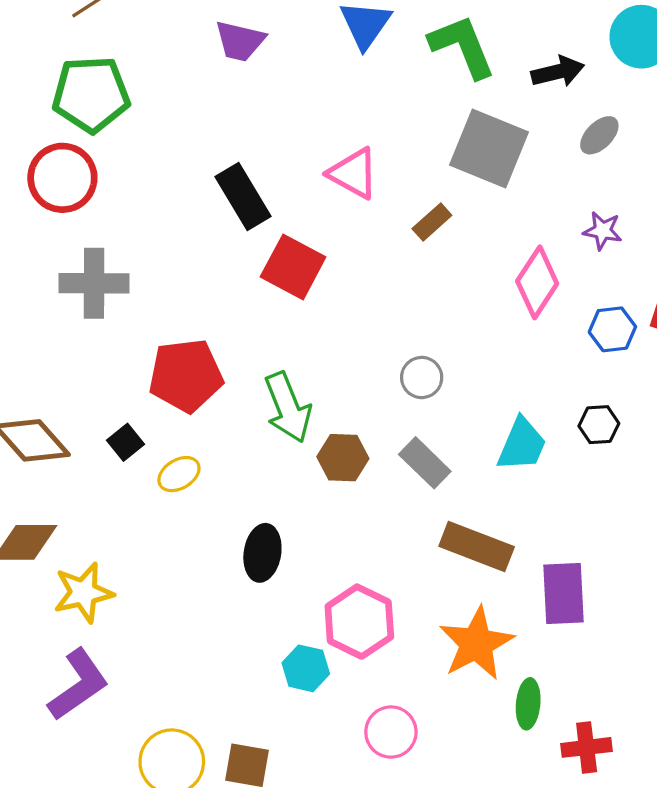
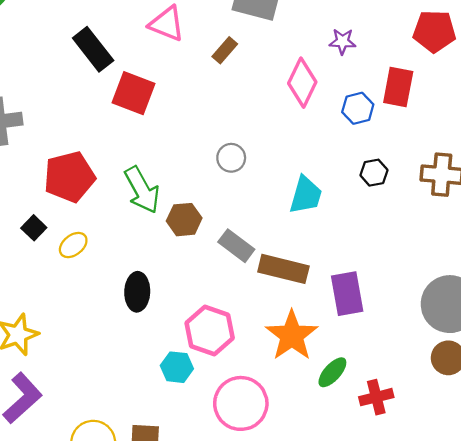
black hexagon: (599, 425) -> (374, 173), moved
gray rectangle: (425, 463) -> (236, 246), moved
green ellipse: (528, 704) -> (332, 372), turned 44
pink circle: (391, 732) -> (241, 403), size x1.5

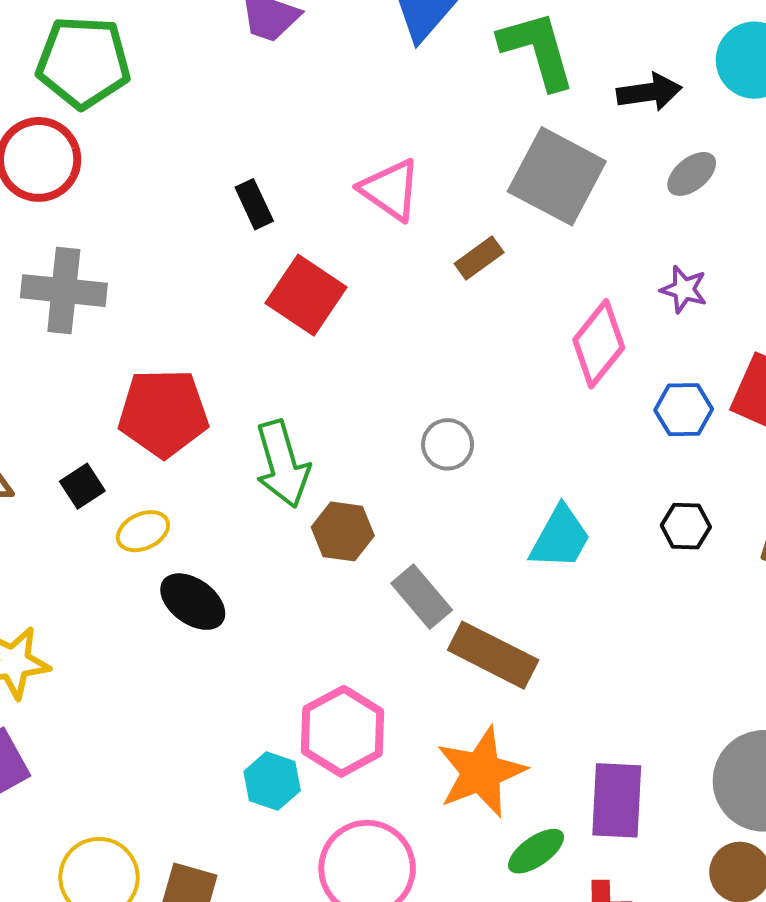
black rectangle: (93, 49) -> (254, 204), size x0.6
black ellipse: (137, 292) -> (193, 602), moved, turned -69
purple rectangle: (347, 294) -> (617, 800), moved

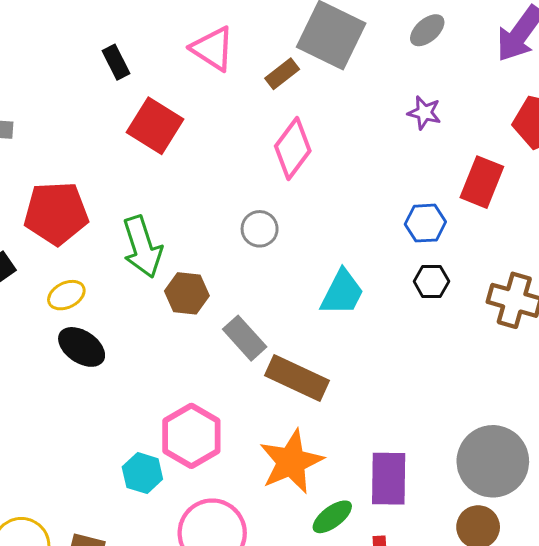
brown rectangle: (479, 258) -> (282, 74), moved
pink diamond: (599, 344) -> (293, 148), moved
blue hexagon: (684, 410) -> (425, 223), moved
yellow ellipse: (143, 531) -> (66, 295), moved

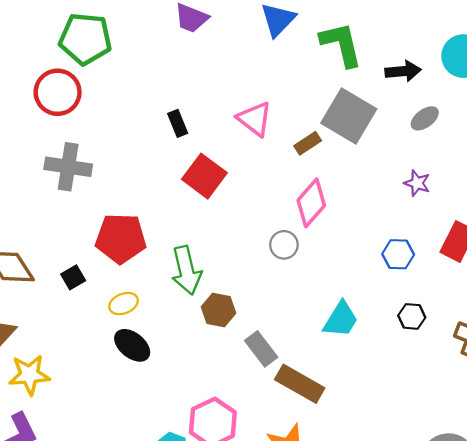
blue hexagon: (425, 223) -> (398, 254), moved
gray circle: (260, 229) -> (284, 245), moved

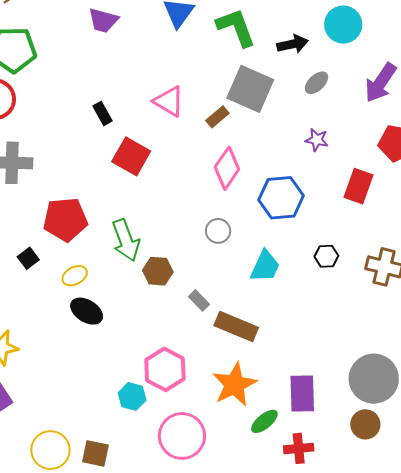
gray circle: (284, 245) -> (218, 231), moved
blue hexagon: (398, 254) -> (281, 198), moved, size x1.6
gray rectangle: (261, 349) -> (199, 300), size x0.7

